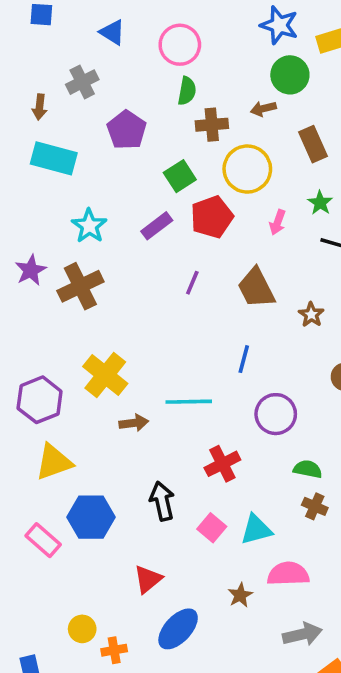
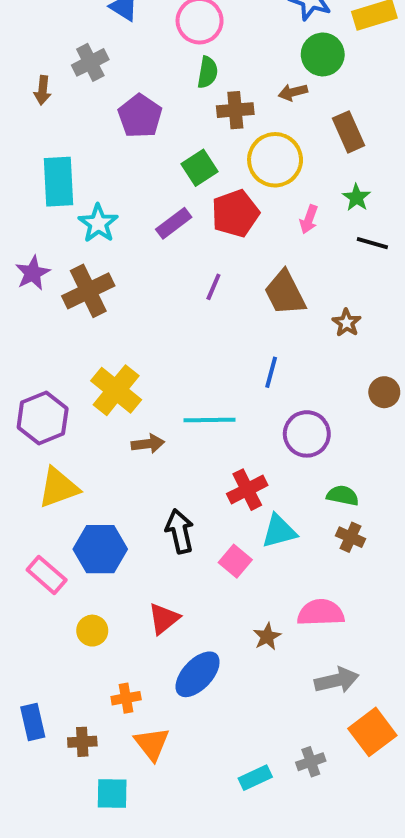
cyan rectangle: (54, 158) -> (58, 182), moved, turned 72
cyan triangle: (256, 529) -> (279, 531), moved
yellow circle: (82, 629) -> (92, 631), moved

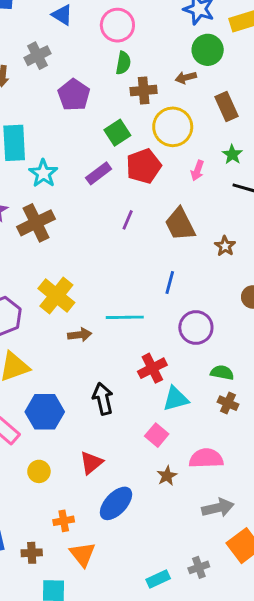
pink square: (235, 561) -> (157, 435), moved

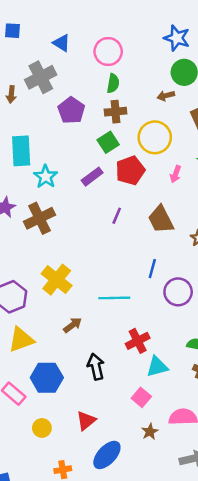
gray cross: (37, 56) -> (41, 77), size x1.4
brown cross: (144, 91) -> (116, 112), moved
purple circle: (196, 327) -> (178, 292), moved
brown arrow: (80, 335) -> (73, 325), moved, turned -30

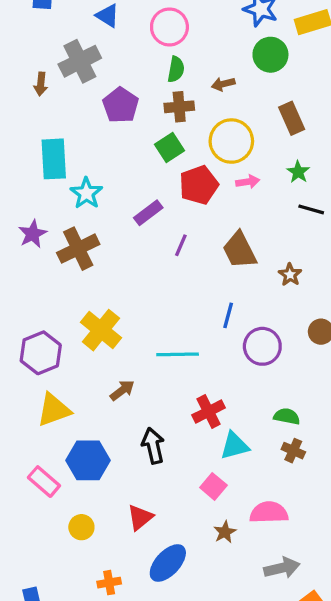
brown arrow: (166, 96) -> (223, 84), moved
pink arrow: (176, 174) -> (248, 182), moved, turned -119
purple rectangle: (92, 177) -> (148, 213), moved

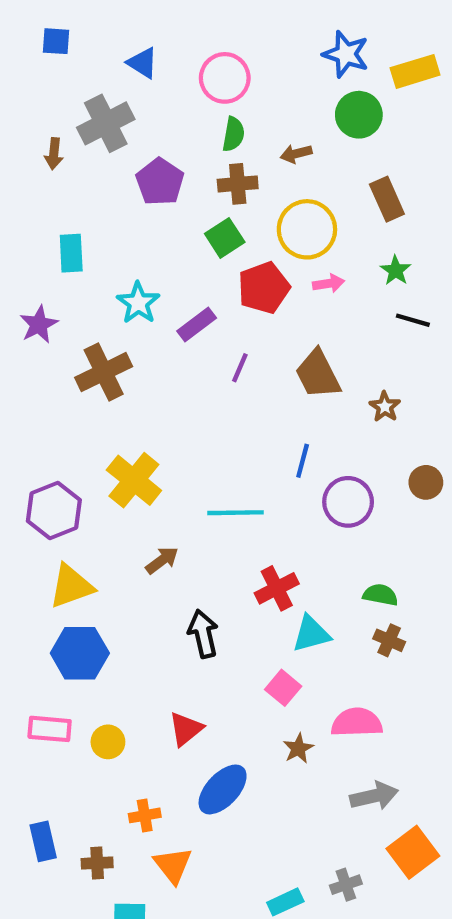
cyan rectangle: (54, 159) -> (71, 253), size x0.7
cyan star: (86, 193) -> (138, 303), moved
purple star: (33, 234) -> (39, 325), moved
blue hexagon: (88, 460) -> (80, 653), moved
pink rectangle: (44, 482) -> (50, 729), moved, turned -36

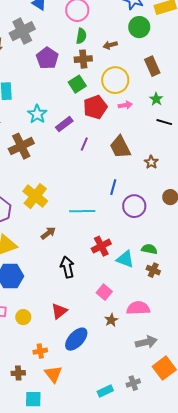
cyan triangle: (311, 634) -> (125, 259), moved, turned 36

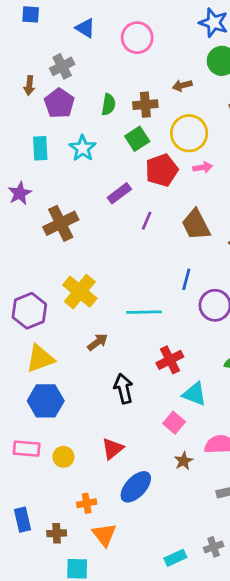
gray cross: (22, 31) -> (62, 66), size x0.7
green semicircle: (81, 36) -> (108, 105), moved
purple pentagon: (47, 58) -> (59, 103), moved
cyan star: (37, 114) -> (83, 148), moved
cyan triangle: (125, 259) -> (195, 394), moved

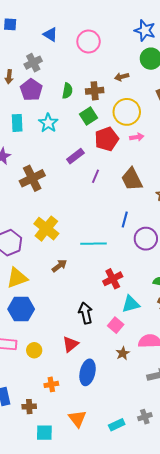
black arrow: (124, 389) -> (86, 313), moved
cyan triangle: (195, 394) -> (131, 304), turned -36
blue ellipse: (136, 487) -> (88, 372), turned -30
orange triangle: (104, 535) -> (77, 419), moved

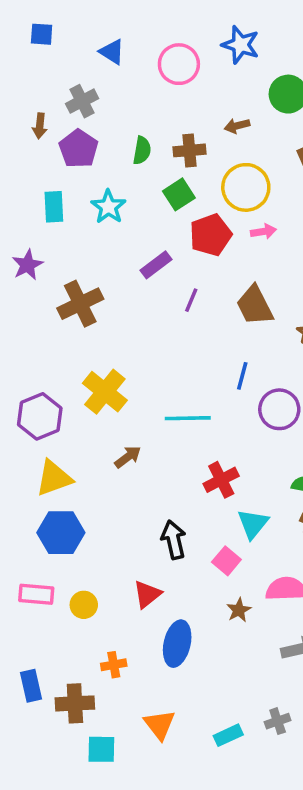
blue star: (145, 30) -> (241, 45), moved
cyan triangle: (131, 304) -> (253, 524), turned -36
brown cross: (29, 407) -> (75, 703), size x1.5

